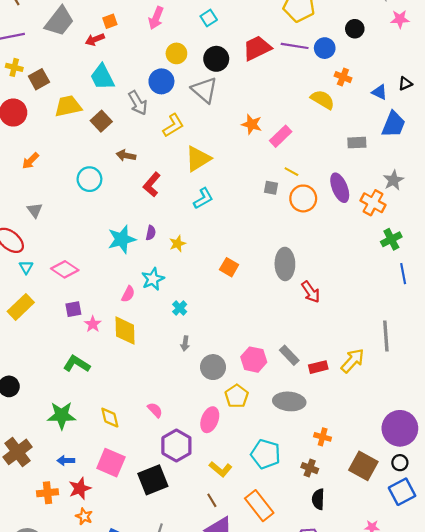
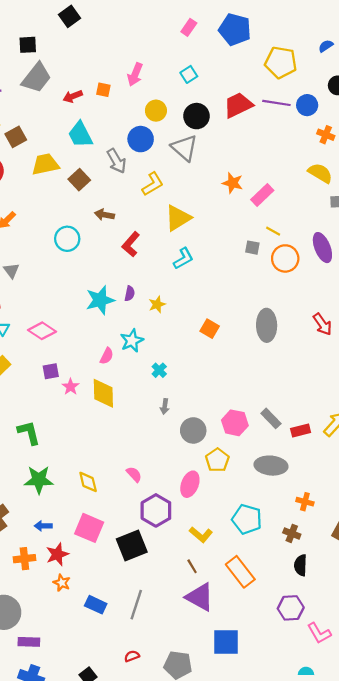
orange square: (110, 21) -> (103, 90), moved, turned 32
yellow semicircle: (323, 100) -> (320, 173), moved
red arrow: (311, 292) -> (322, 324), moved
green L-shape: (77, 364) -> (29, 433), moved, turned 44

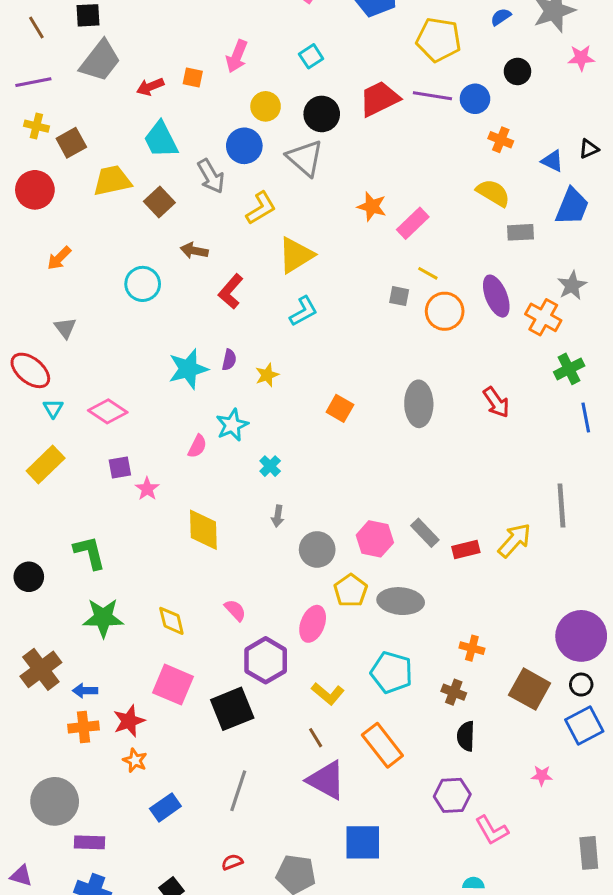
yellow diamond: (103, 393) -> (203, 530), moved
gray ellipse: (271, 466) -> (401, 601), moved
blue arrow: (43, 526) -> (85, 691), moved
blue rectangle: (96, 605) -> (165, 807), moved, turned -60

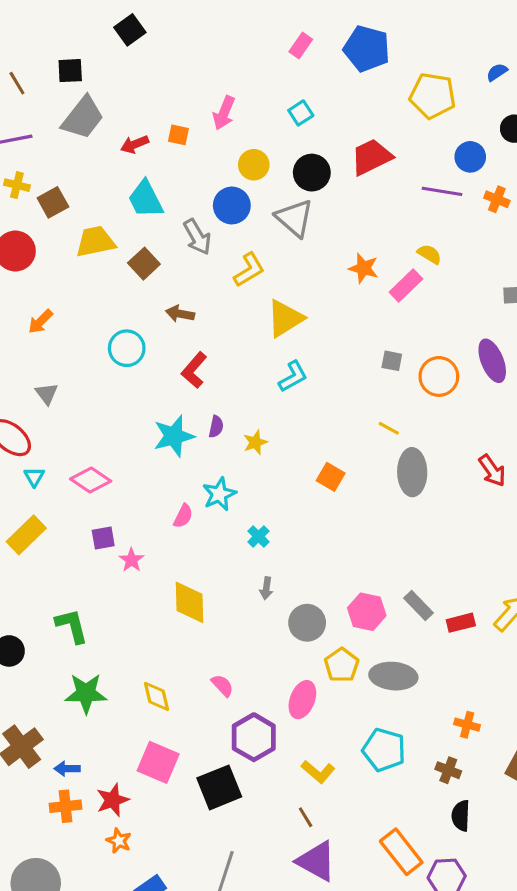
purple line: (432, 96) -> (442, 191), moved
yellow semicircle: (493, 193) -> (429, 254), moved, size x0.7
yellow line: (428, 273) -> (389, 428), moved
red L-shape: (231, 292) -> (194, 370), moved
orange rectangle: (382, 745) -> (401, 852), moved

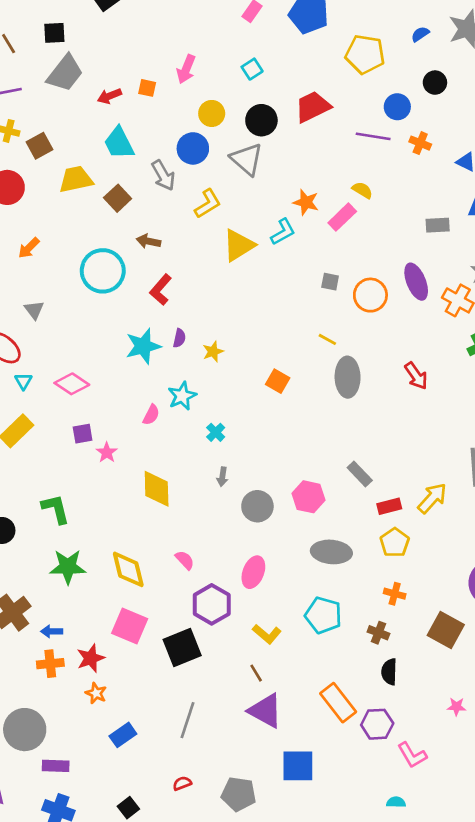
cyan circle: (127, 348) -> (103, 271), size x1.4
cyan L-shape: (293, 376) -> (283, 232), moved
gray rectangle: (418, 605) -> (360, 474), moved
yellow pentagon: (342, 665) -> (395, 543), moved
yellow diamond: (157, 696) -> (128, 569), size x1.4

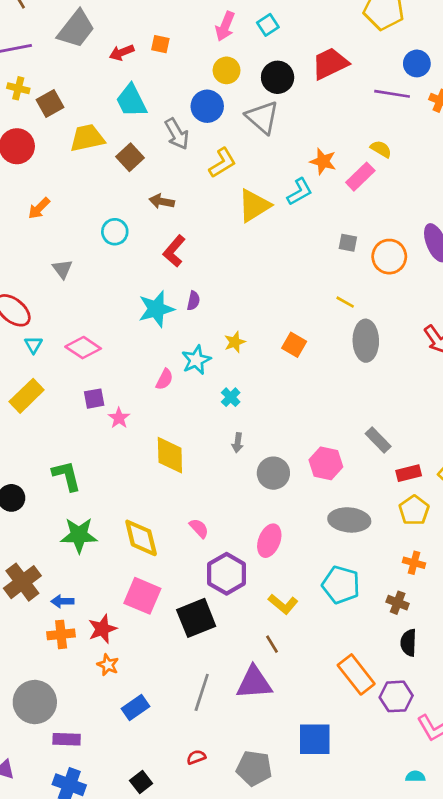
pink arrow: (186, 69) -> (225, 26), moved
cyan circle: (103, 271) -> (115, 232), size x0.6
gray triangle: (34, 310) -> (62, 269), moved
yellow star: (213, 352) -> (235, 342), moved
purple triangle: (265, 711) -> (254, 683), moved, turned -33

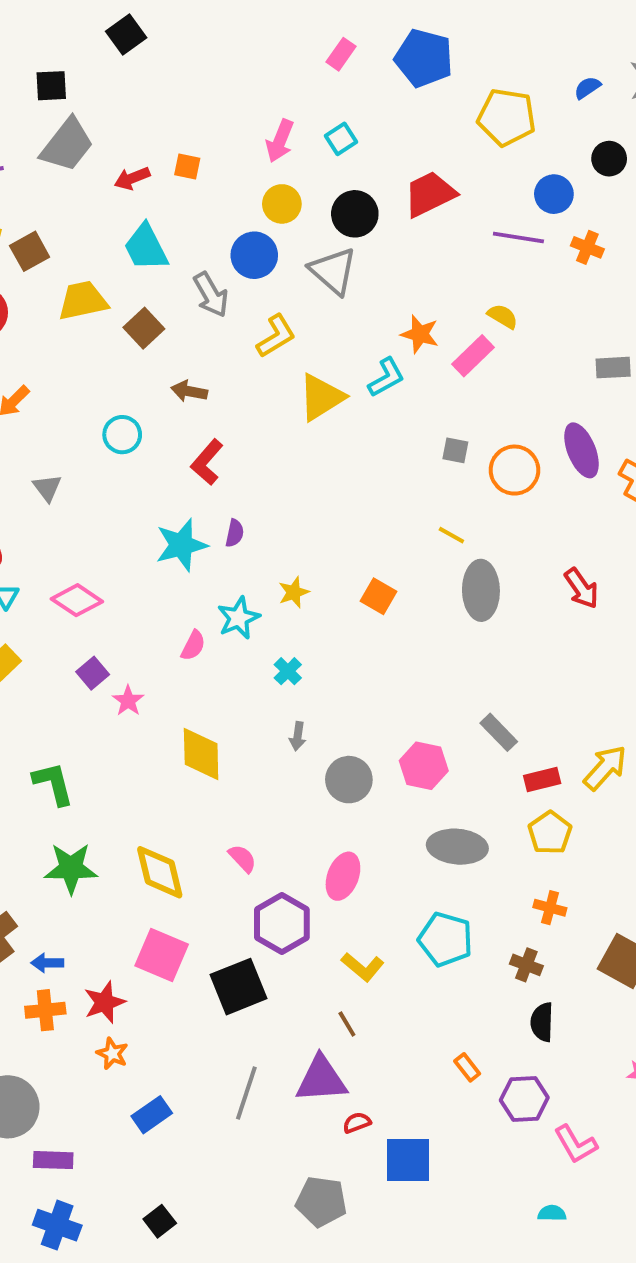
purple square: (94, 399) -> (93, 673), turned -30
orange rectangle: (356, 674) -> (467, 1067), size x0.5
red semicircle: (196, 757) -> (357, 1123), moved

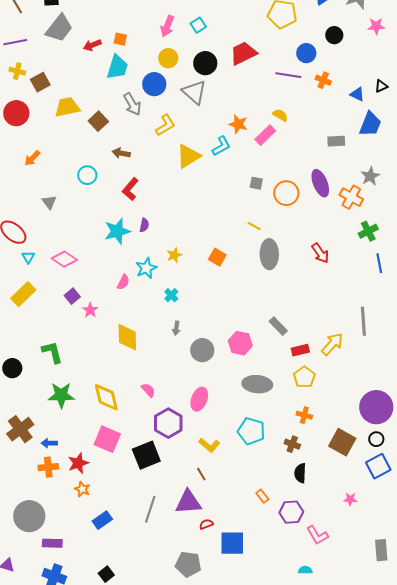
cyan trapezoid: (146, 247) -> (117, 67), moved, turned -136

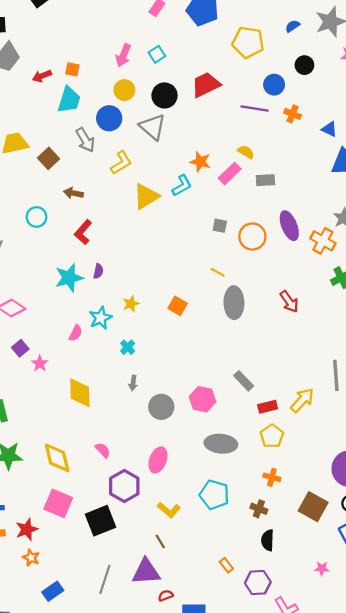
gray rectangle: (336, 141) -> (265, 180), moved

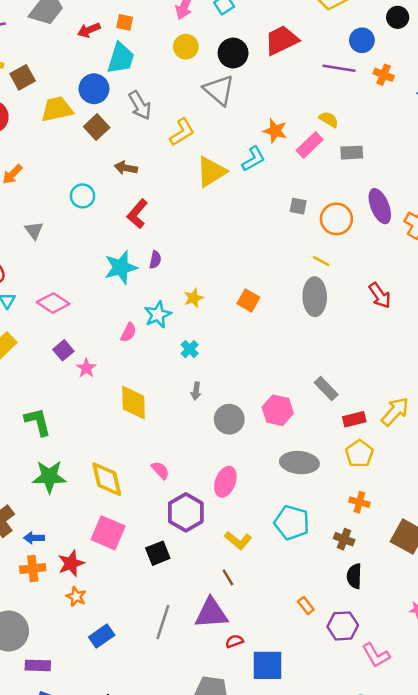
blue circle: (109, 118) -> (94, 89), moved
yellow line: (218, 272) -> (321, 261), moved
black square: (101, 521) -> (158, 553), size x0.7

